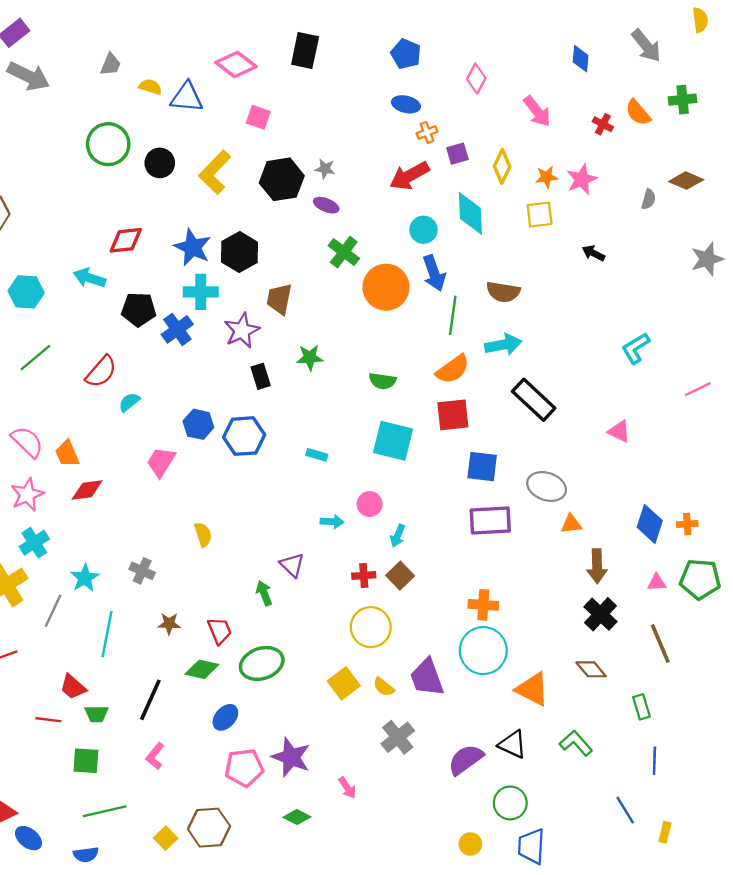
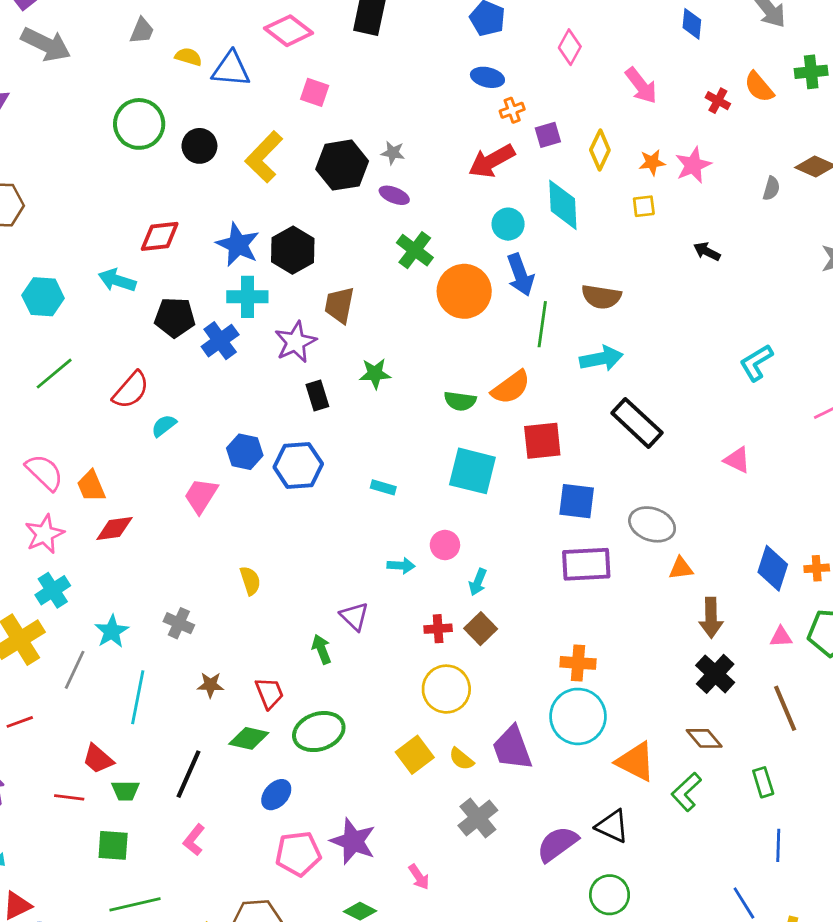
yellow square: (540, 215) -> (644, 206), size x0.7
orange semicircle: (453, 369) -> (511, 387), moved
green L-shape: (576, 743) -> (686, 792), moved, turned -92

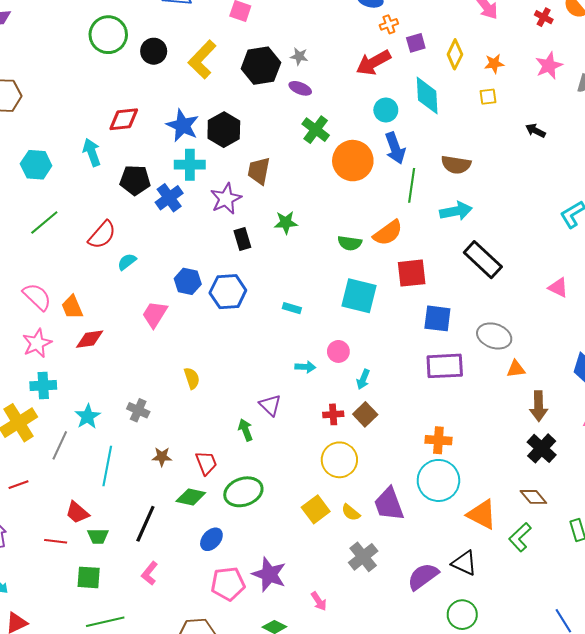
pink star: (693, 165) -> (549, 66), moved
cyan arrow: (117, 280) -> (92, 152), turned 52
cyan cross: (53, 590) -> (43, 386), turned 30

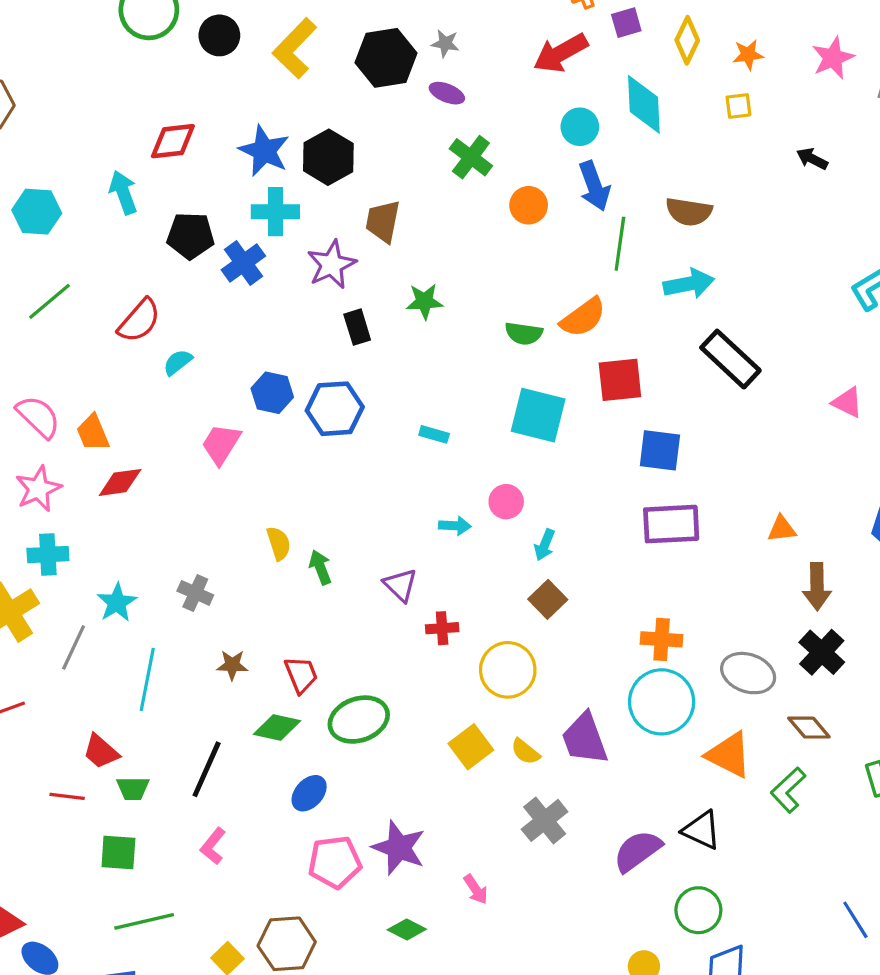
orange circle: (353, 161) -> (529, 205), size x0.6
gray ellipse: (494, 336) -> (748, 673), moved
red cross: (333, 414) -> (442, 628), moved
green arrow: (245, 430) -> (320, 567), moved

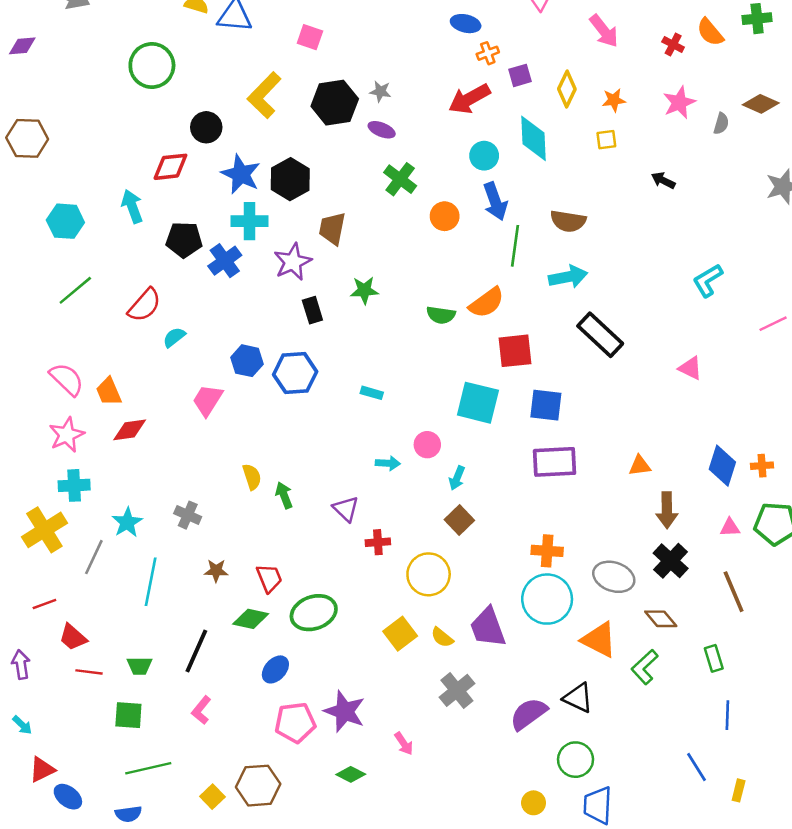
black circle: (219, 35) -> (206, 127), moved
cyan square: (538, 415) -> (478, 403), moved
red trapezoid: (101, 752) -> (73, 637), moved

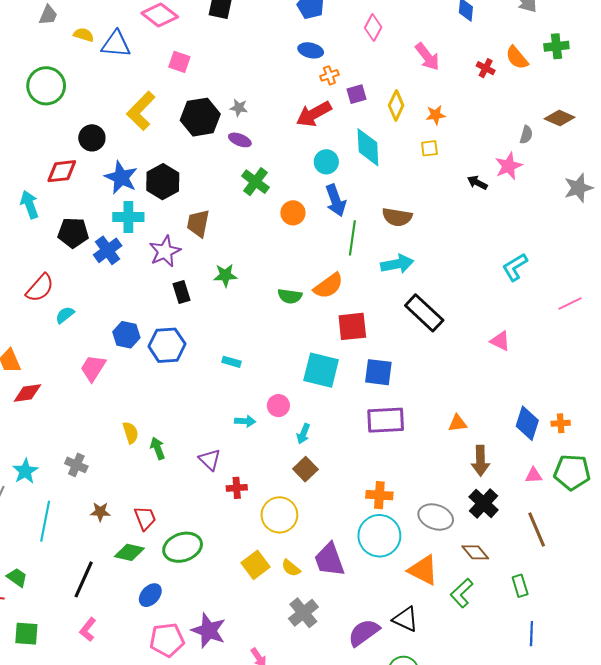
pink star: (679, 103) -> (509, 166), moved
green trapezoid: (140, 666) -> (17, 577), moved, turned -145

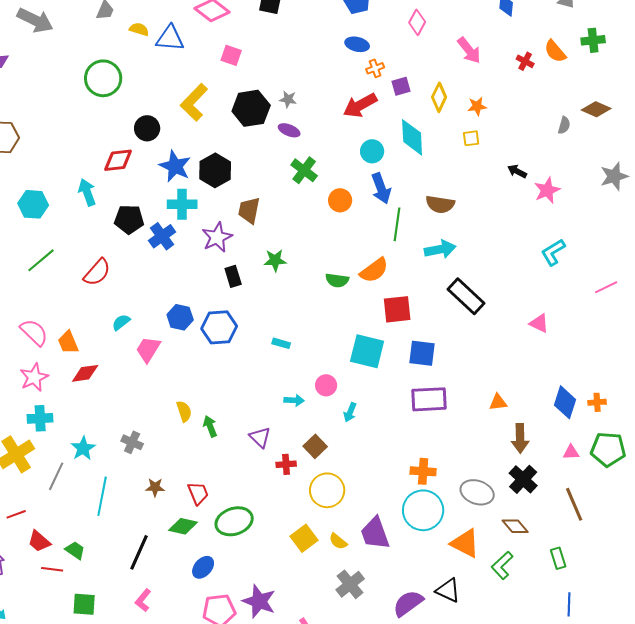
pink star: (509, 166) -> (547, 190), moved
cyan semicircle: (65, 315) -> (121, 322), moved
brown square: (305, 469) -> (315, 446), moved

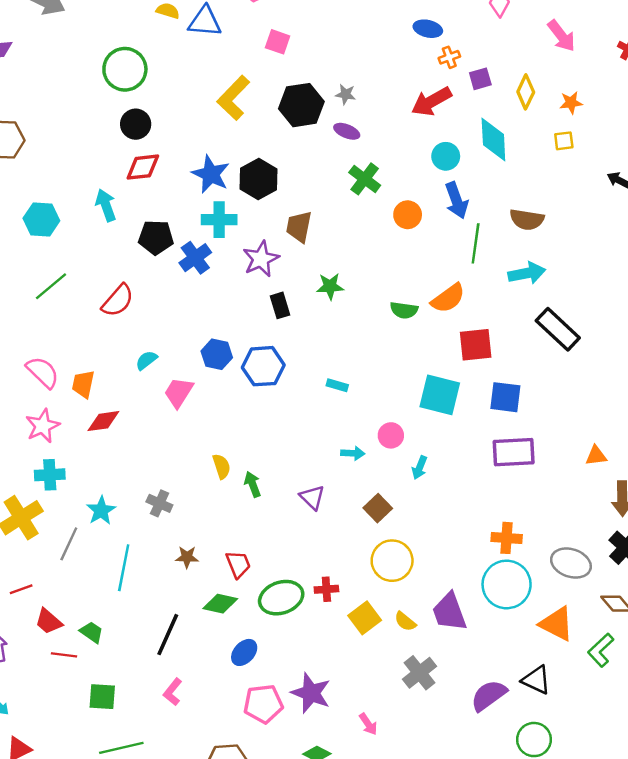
black circle: (147, 128) -> (136, 124), moved
orange trapezoid: (68, 342) -> (83, 384), turned 35
red cross: (286, 464) -> (326, 589), moved

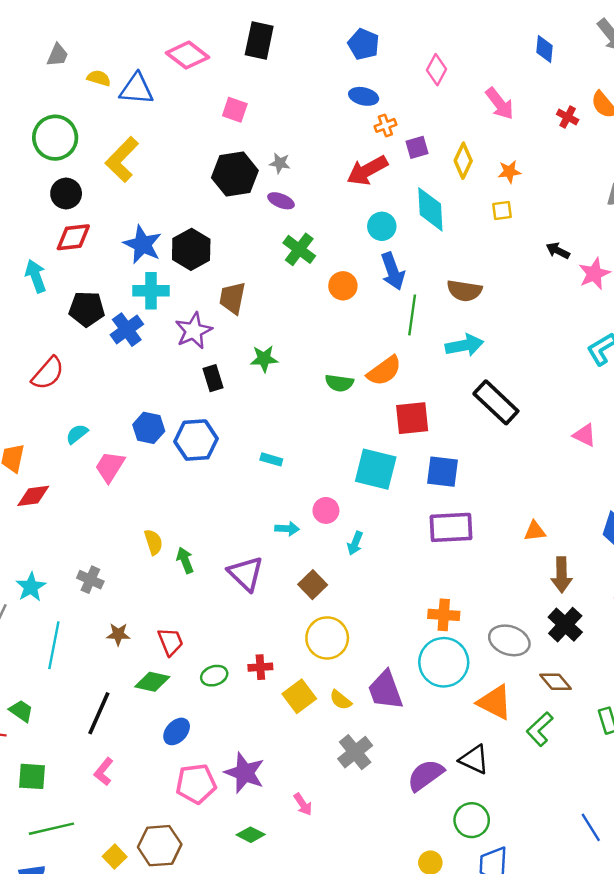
pink square: (278, 42) -> (235, 110), moved
yellow L-shape: (233, 98) -> (122, 159), moved
purple triangle: (312, 497) -> (246, 574), size x1.4
green ellipse: (281, 598) -> (214, 676), size x0.6

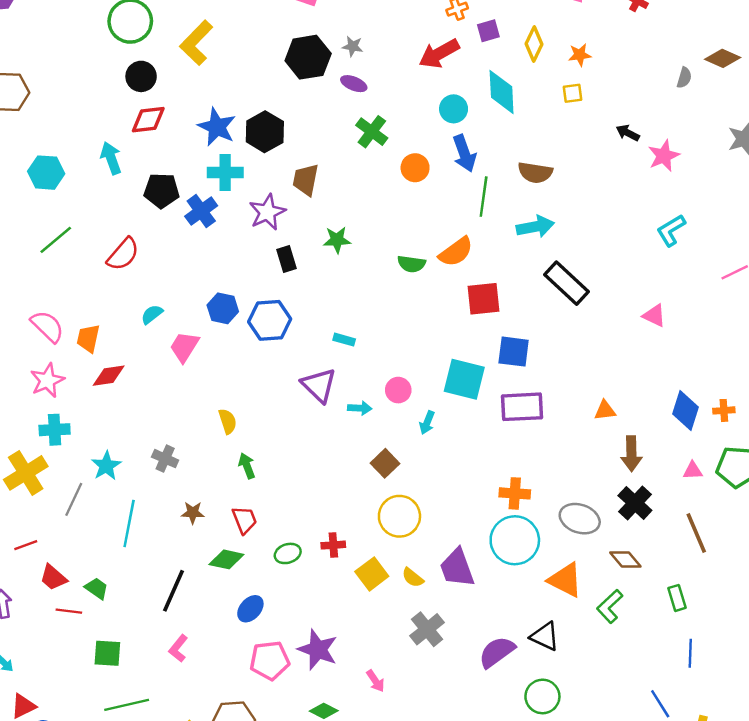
cyan square: (376, 469) -> (464, 379), moved
green arrow: (185, 560) -> (247, 466), moved
purple triangle: (246, 574) -> (319, 385), moved

